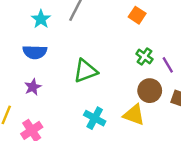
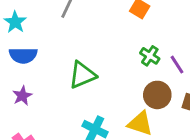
cyan star: (41, 19) -> (15, 22), moved

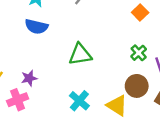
purple star: (22, 96) -> (29, 78), moved

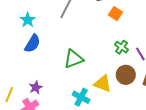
blue semicircle: (36, 26) -> (32, 44), turned -60
yellow triangle: (117, 105) -> (103, 84), moved

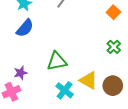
green triangle: (74, 59) -> (57, 61), moved
brown circle: (126, 75) -> (113, 86), moved

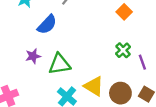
blue semicircle: (25, 28) -> (47, 24), moved
purple star: (21, 73) -> (33, 56), moved

